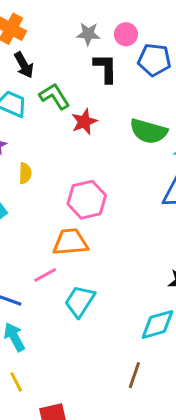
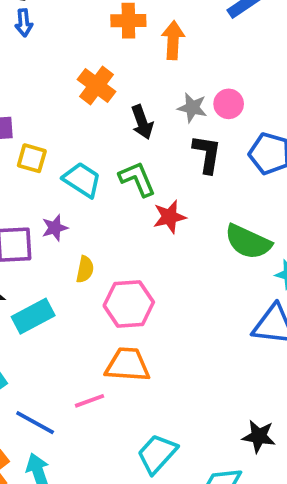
pink circle: (126, 34) -> (229, 104), moved
black arrow: (24, 65) -> (142, 122), moved
pink hexagon: (87, 200) -> (129, 304), moved
cyan trapezoid: (80, 301) -> (157, 454), moved

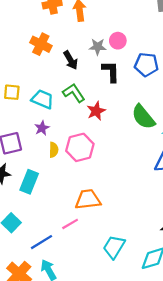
purple star: (55, 228) -> (42, 128), moved
green semicircle: (248, 242) -> (143, 117), turned 36
pink hexagon: (129, 304) -> (80, 147), moved
cyan rectangle: (33, 316) -> (29, 182), turned -30
blue line: (35, 423) -> (41, 242), turned -50

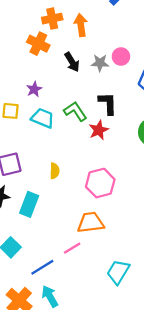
orange cross: (41, 44) -> (38, 44), moved
black arrow: (71, 60) -> (72, 62), moved
black L-shape: (111, 71) -> (108, 103), moved
purple star: (42, 128) -> (34, 89), moved
pink hexagon: (80, 147) -> (100, 183), moved

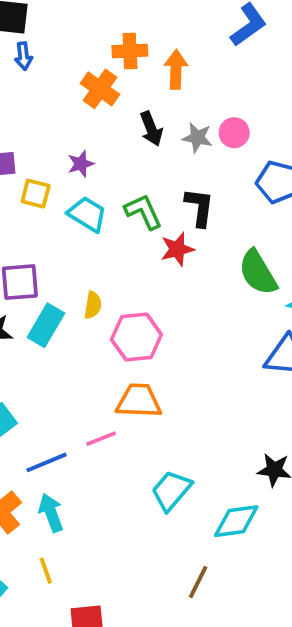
pink hexagon: (100, 183) -> (136, 337), moved
cyan rectangle: (29, 204) -> (46, 325), moved

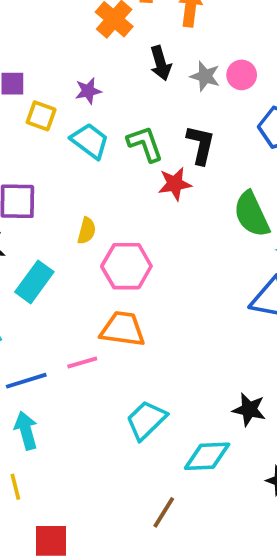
cyan rectangle: (46, 325) -> (34, 282), moved

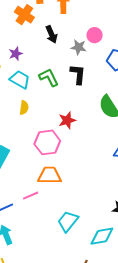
gray star: (205, 76) -> (79, 47), moved
red star: (175, 184) -> (67, 120), moved
yellow semicircle: (87, 231) -> (24, 108), moved

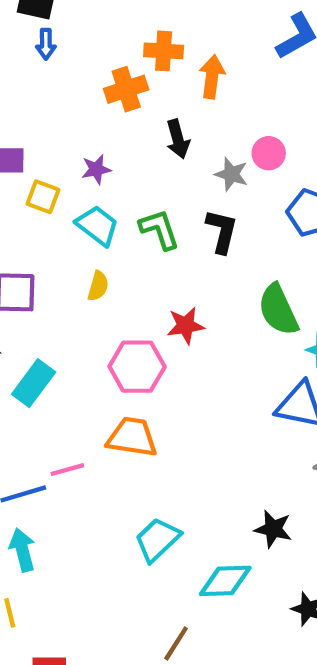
orange cross: (24, 15) -> (126, 89), turned 30
pink line: (31, 196) -> (67, 470), moved

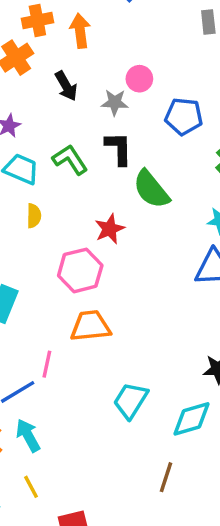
green semicircle: (278, 310) -> (151, 189), moved
pink line: (67, 470) -> (47, 364), turned -48

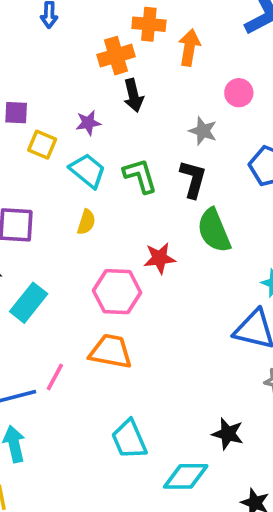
pink circle: (139, 79) -> (239, 93), moved
black arrow: (66, 86) -> (133, 95), moved
cyan trapezoid: (131, 400) -> (129, 439), turned -72

